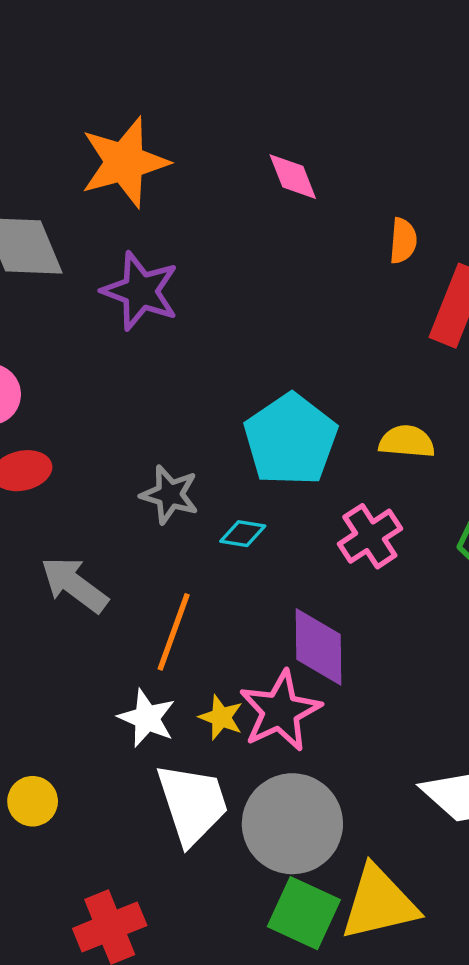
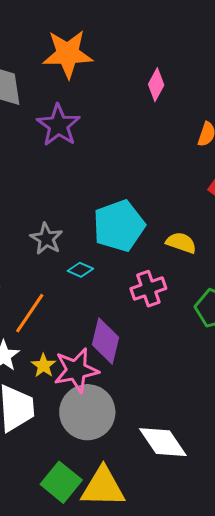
pink diamond: (293, 177) -> (156, 85), turned 36
gray circle: (292, 824) -> (87, 412), moved

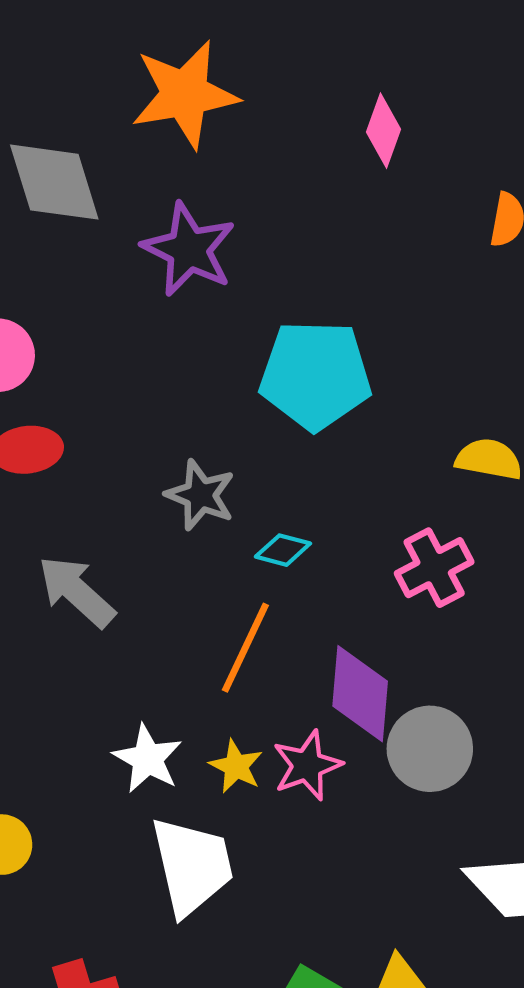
cyan pentagon: (119, 226) -> (315, 375), moved, turned 30
orange line: (30, 313) -> (245, 648), moved
pink star: (76, 370) -> (307, 765), size x0.7
gray circle: (87, 412) -> (430, 749), moved, size x0.7

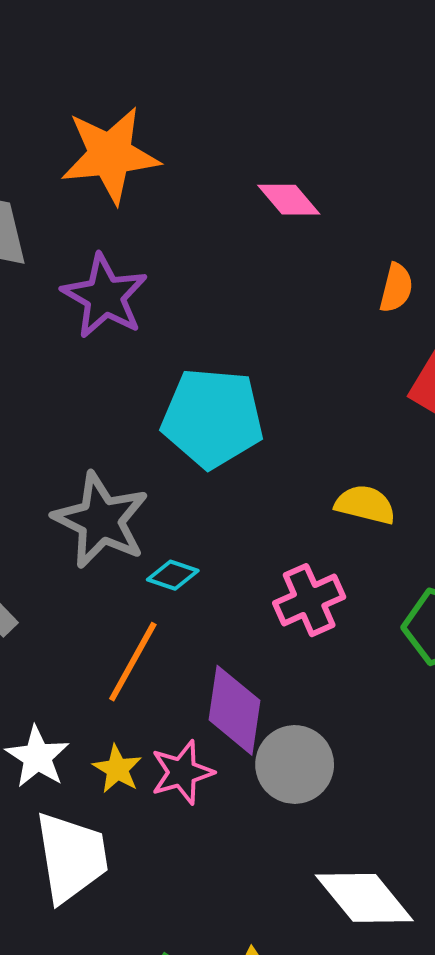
pink diamond: (383, 131) -> (289, 200), turned -64
gray star: (200, 495) -> (101, 520), size x1.5

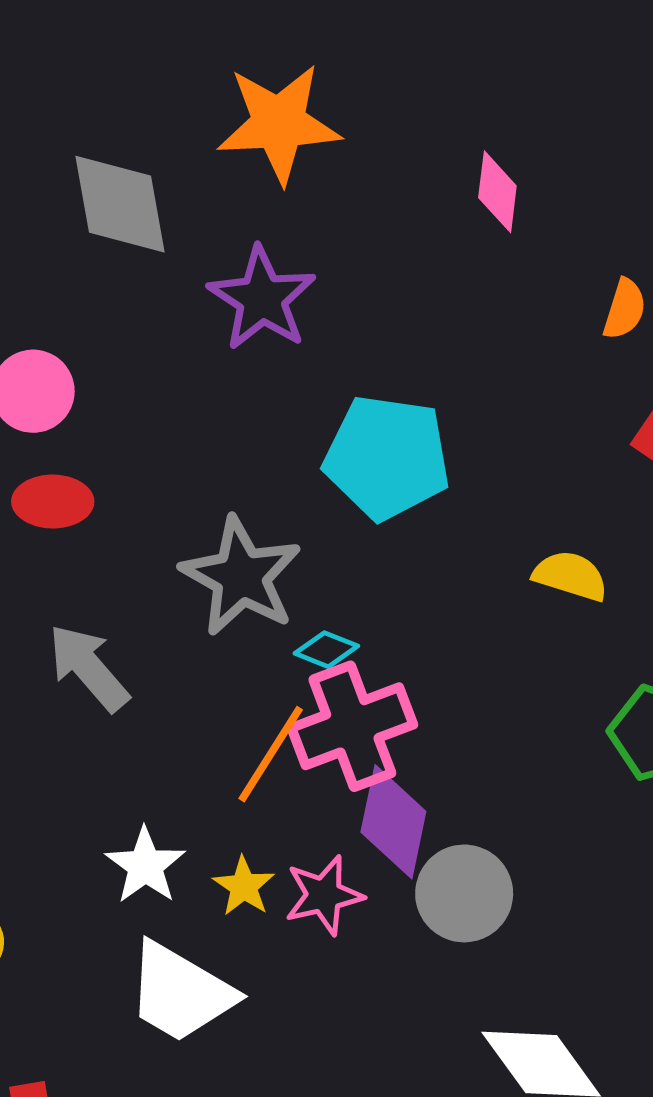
pink diamond: (289, 200) -> (497, 192), turned 44
pink cross: (309, 600) -> (352, 726), moved, size x1.4
white trapezoid: (71, 857) -> (180, 992), turned 126

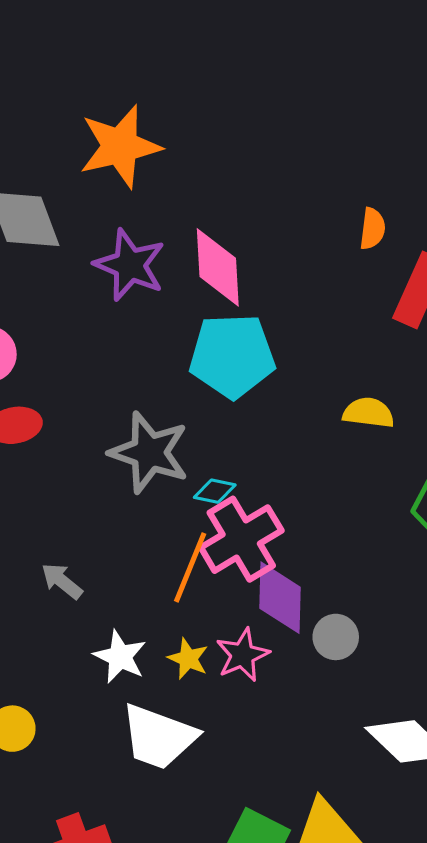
pink diamond: (497, 192) -> (218, 267), moved, size x1.5
gray arrow: (88, 668) -> (62, 581), moved, size x0.7
gray circle: (464, 893) -> (336, 637), size x0.7

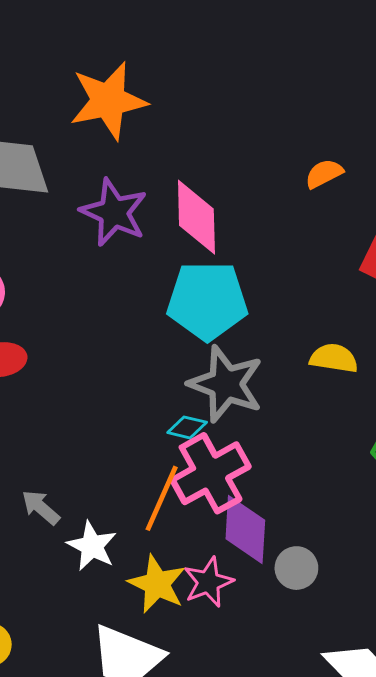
orange semicircle: (372, 229) -> (324, 174), moved, turned -126
gray star: (149, 453) -> (226, 384), moved
white star: (120, 657) -> (92, 546), moved
yellow star: (188, 659) -> (157, 584), size x1.5

